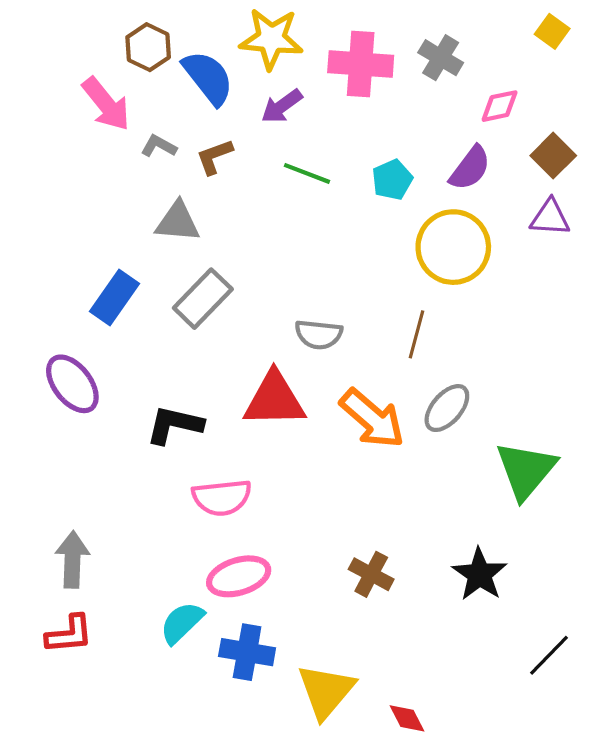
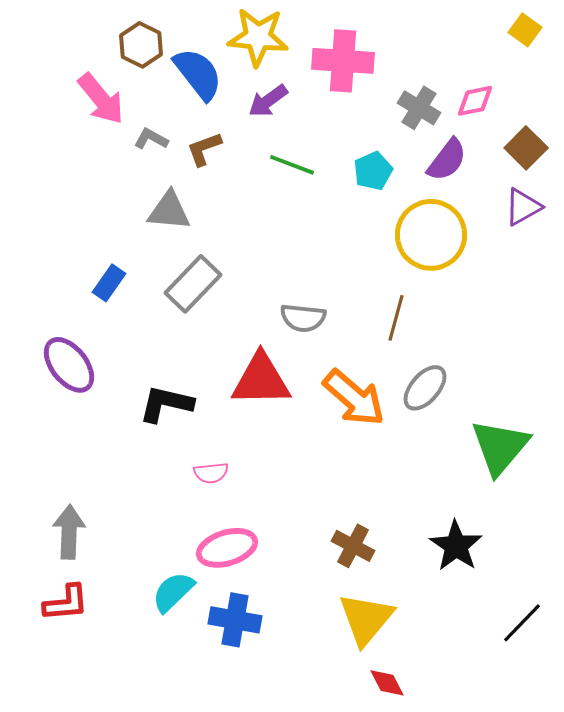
gray cross: (441, 58) -> (419, 108), moved
purple triangle: (550, 218) -> (523, 207), turned -33
blue rectangle: (114, 298) -> (109, 283), size x0.7
pink semicircle: (222, 497) -> (211, 473), size x0.6
yellow triangle: (326, 691) -> (366, 619), moved

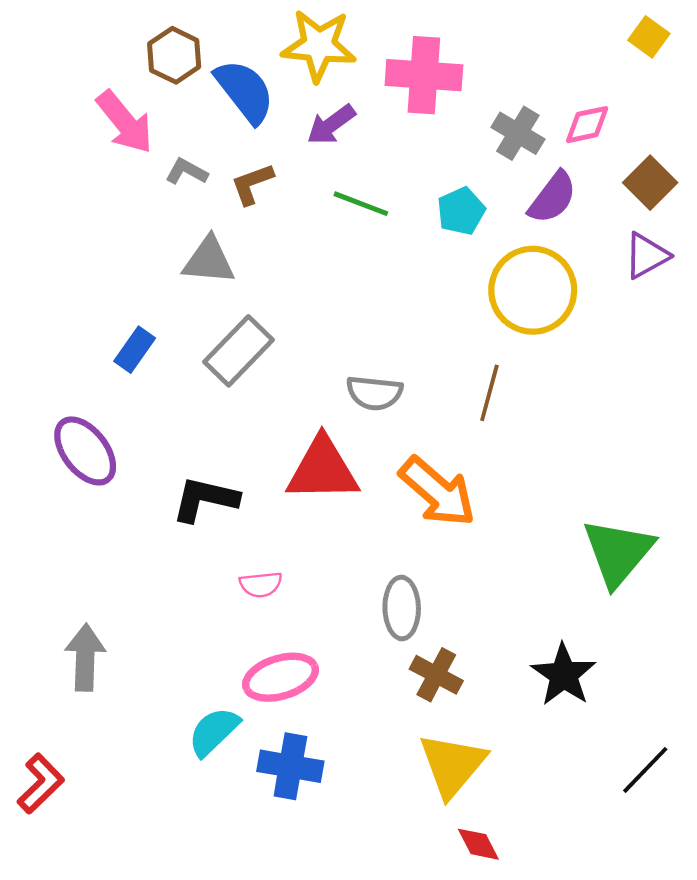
gray ellipse: (425, 388) -> (402, 608), moved, turned -42
red L-shape: (66, 603) -> (41, 784), moved, turned -39

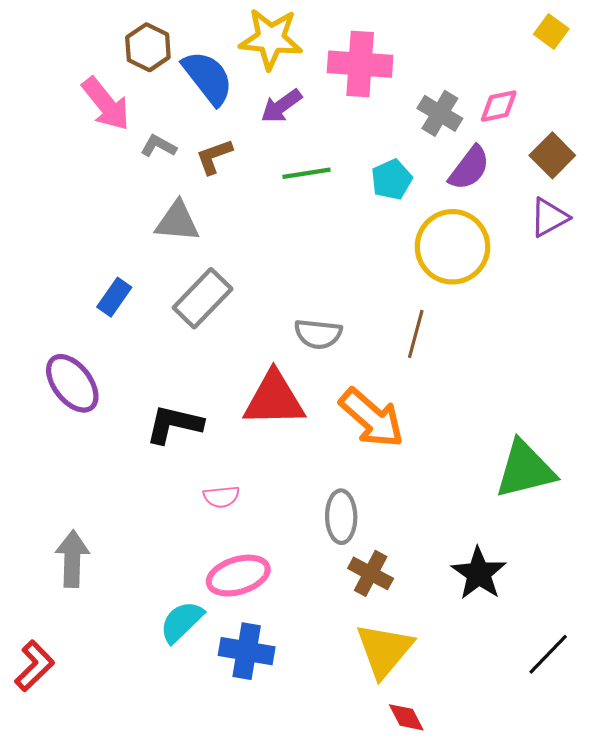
green line: (361, 204) -> (307, 173), turned -30
green triangle: (618, 552) -> (525, 469), turned 36

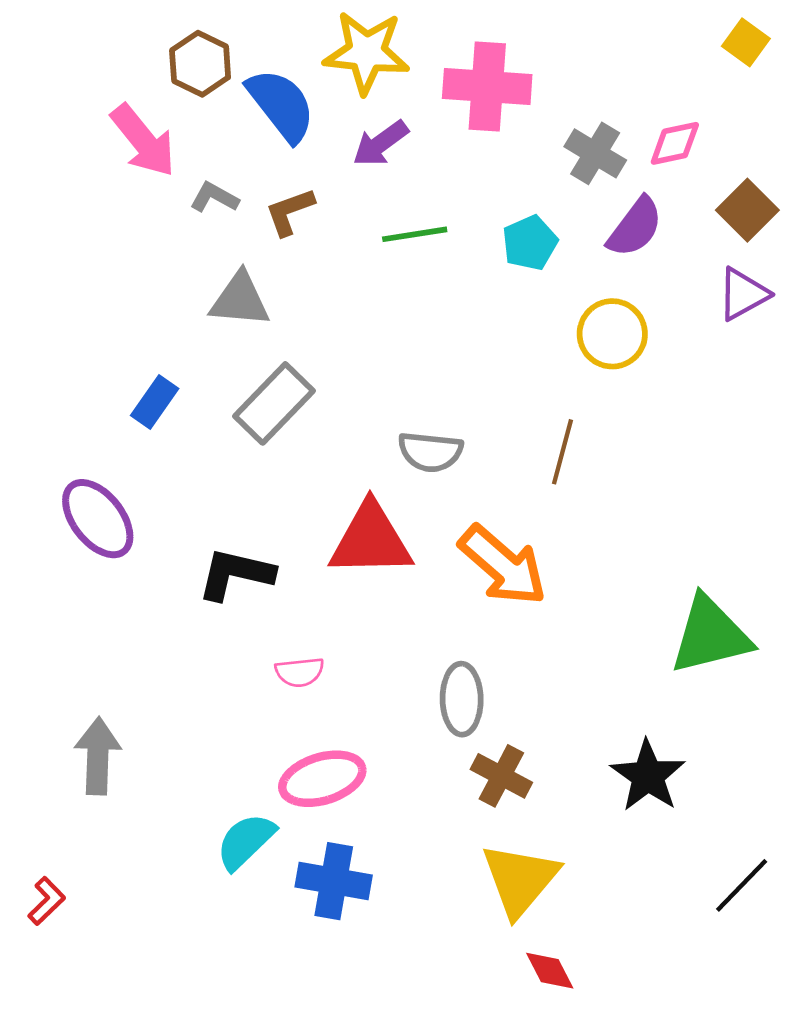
yellow circle: (452, 247) -> (612, 334), size x0.7
red L-shape: (34, 666) -> (47, 901), size x0.7

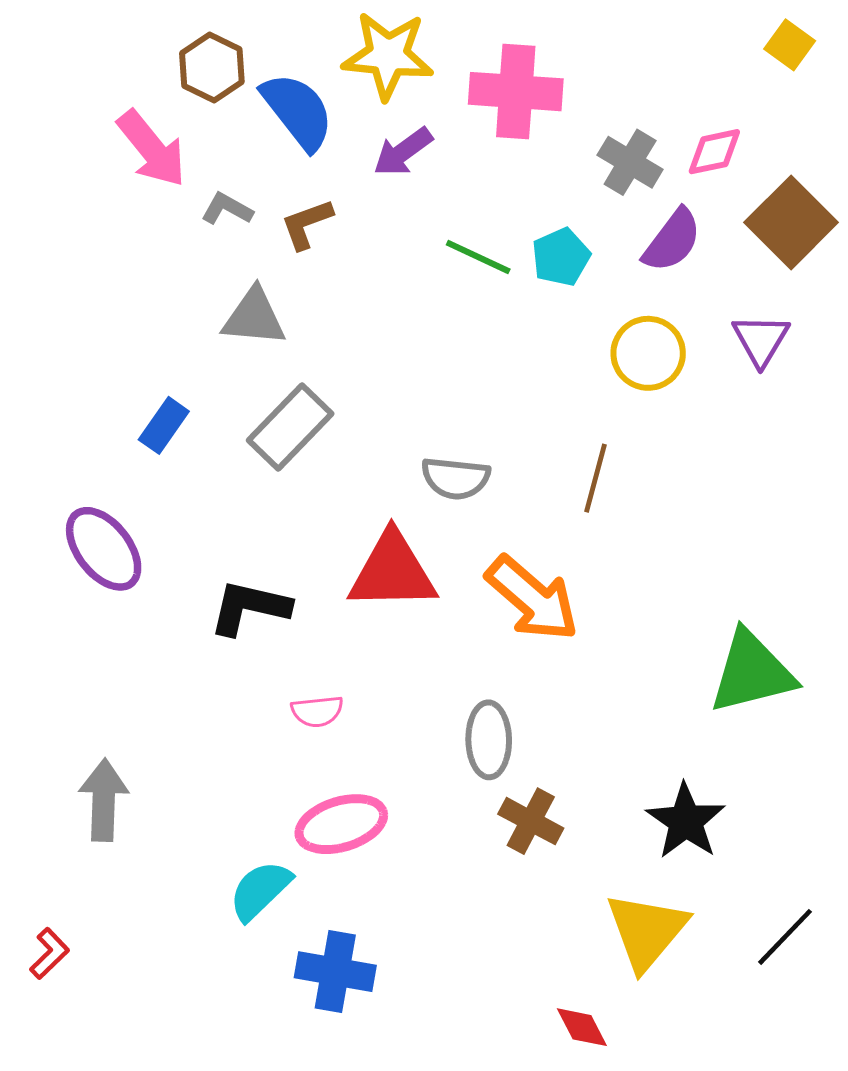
brown square: (747, 210) -> (791, 222), size x1.4
green line: (415, 234) -> (478, 257), moved, turned 34
purple triangle: (743, 294) -> (761, 340), moved, turned -30
yellow triangle: (520, 880) -> (647, 931), moved
blue cross: (334, 881) -> (335, 972), moved

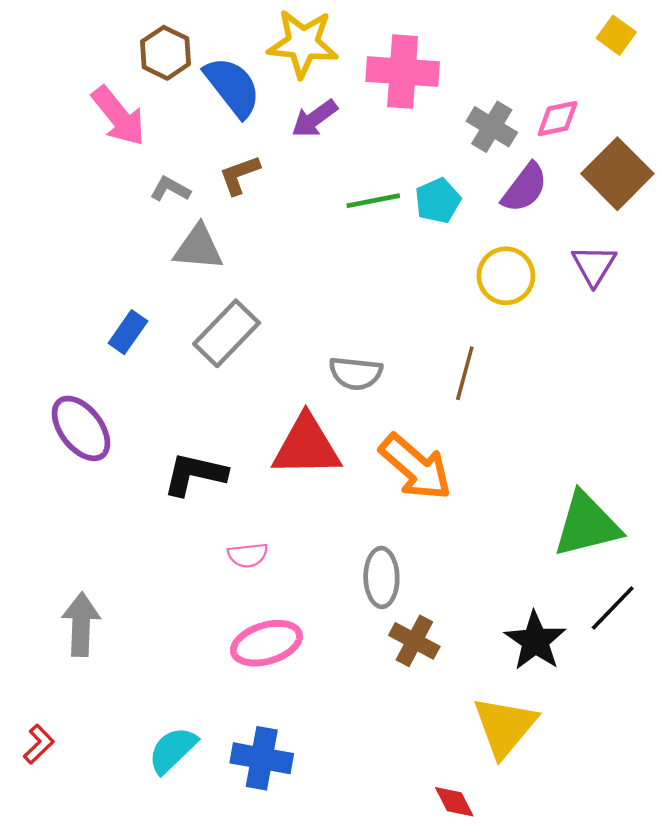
gray L-shape: (227, 209) -> (170, 189), moved
green line: (478, 257) -> (373, 201), turned -36
cyan semicircle: (260, 890) -> (173, 750), moved
black line: (785, 937) -> (613, 608), moved

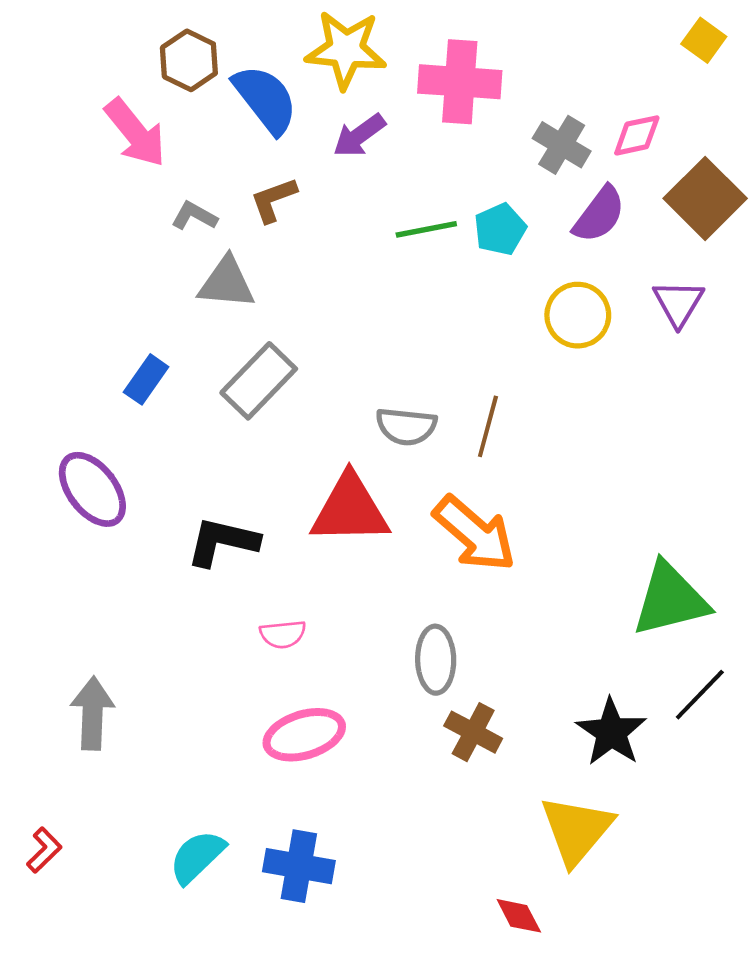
brown line: (465, 373) -> (488, 426), moved

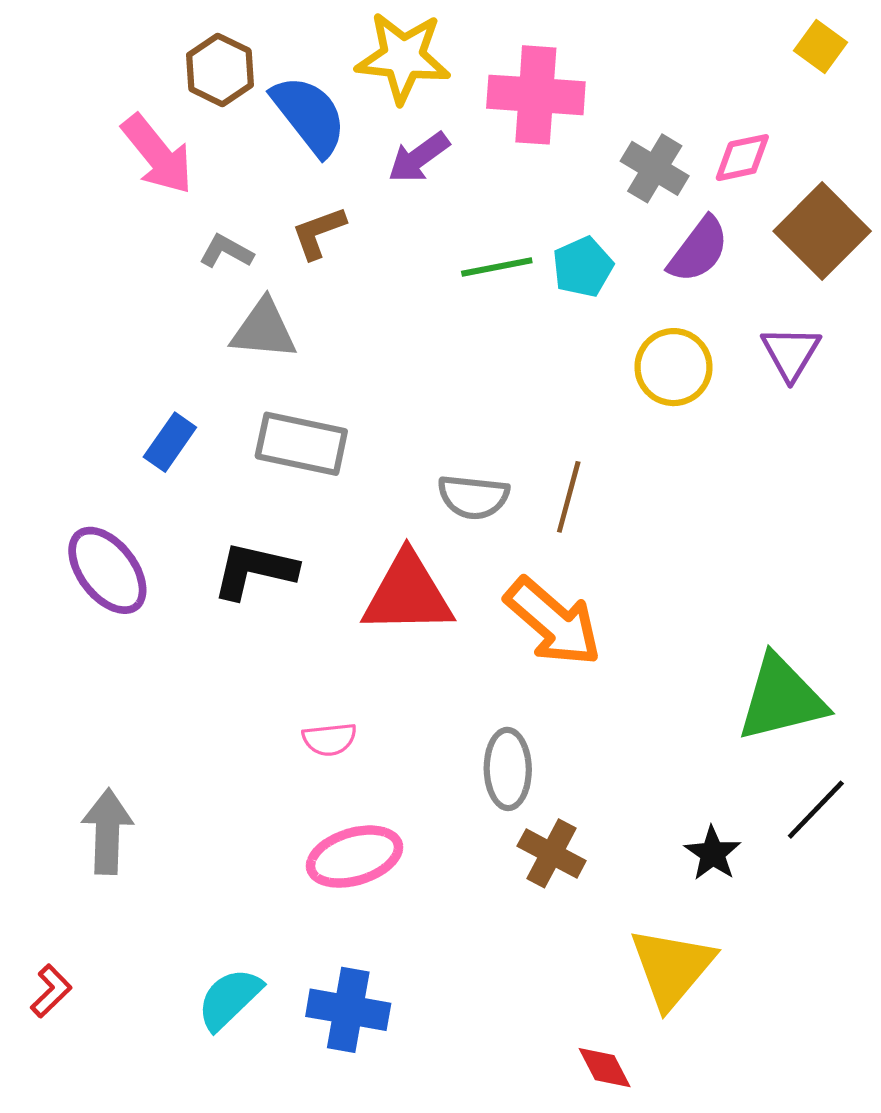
gray rectangle: (259, 381) -> (301, 444), turned 58
black L-shape: (222, 542) -> (254, 570), moved
black star: (611, 732) -> (713, 853), size x0.7

